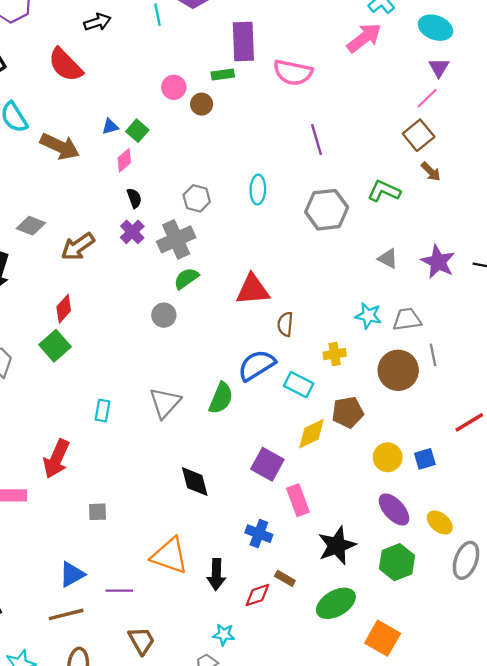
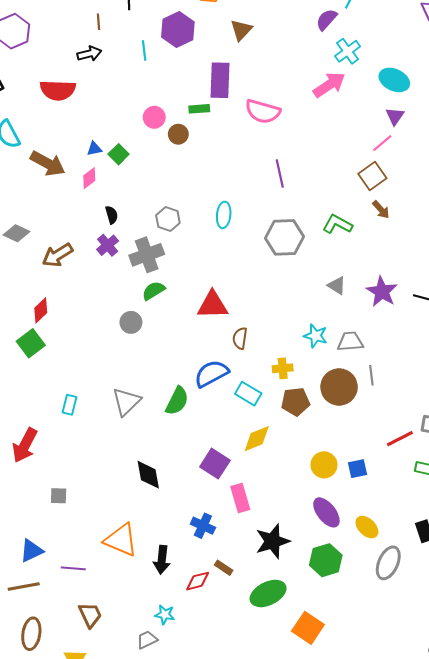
red semicircle: (65, 65) -> (58, 90), turned -48
pink diamond: (124, 160) -> (89, 178), moved
brown pentagon: (348, 412) -> (295, 402), moved

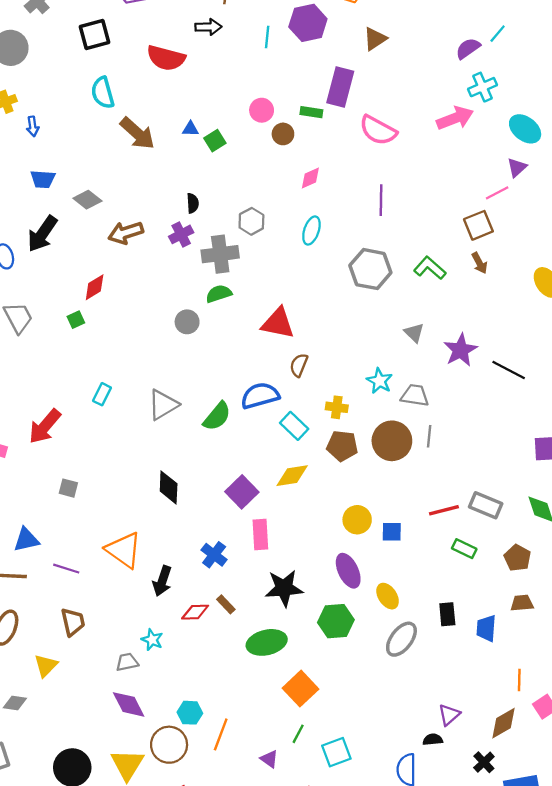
pink diamond: (89, 178) -> (310, 178), moved
green square: (31, 343) -> (76, 320), size x0.6

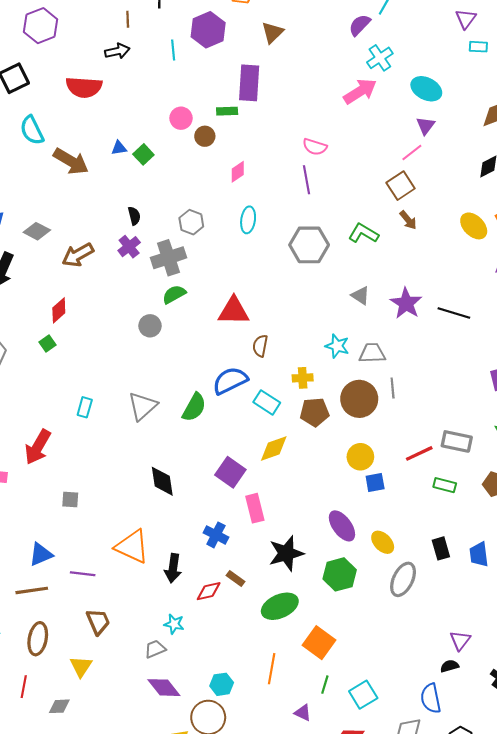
pink semicircle: (378, 130) -> (315, 147), moved, size x0.7
yellow circle: (357, 520) -> (360, 457), moved
orange line: (221, 734) -> (272, 669), moved

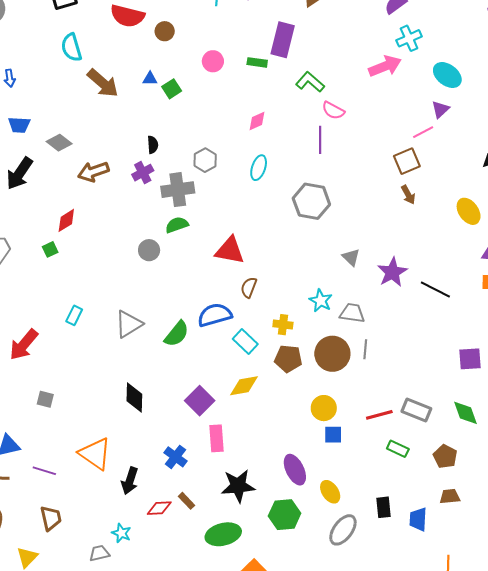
brown circle: (205, 136) -> (165, 31), moved
green L-shape: (363, 233) -> (310, 82), moved

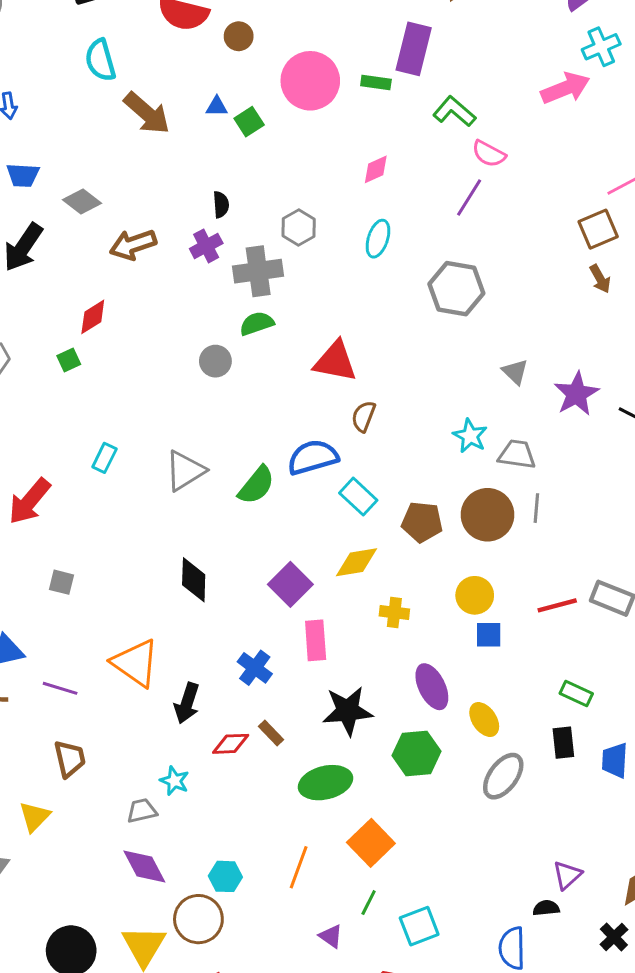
pink circle: (213, 61) -> (310, 81), size x1.8
purple line: (320, 140) -> (469, 197), turned 32
yellow cross: (283, 325) -> (394, 612), moved
green rectangle: (398, 449) -> (576, 693), moved

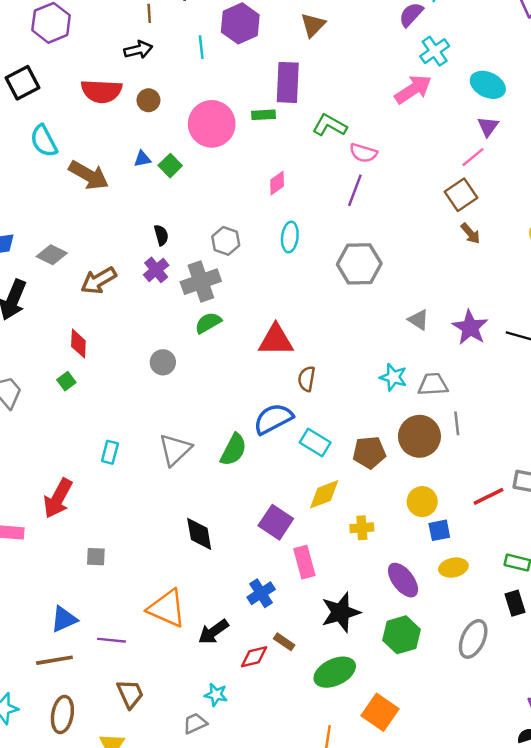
red diamond: (93, 317) -> (78, 344), turned -44
gray circle: (215, 361) -> (163, 362), moved
blue cross: (255, 668) -> (261, 593), turned 32
black arrow: (187, 703) -> (213, 632), turned 48
yellow ellipse: (484, 720) -> (453, 568), moved, turned -56

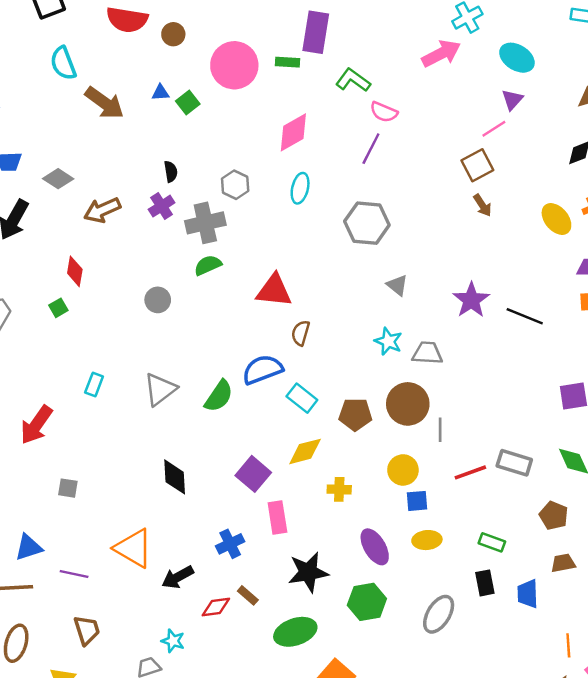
pink diamond: (277, 183) -> (293, 132), size x1.6
gray triangle: (418, 320) -> (397, 285), moved
gray line: (457, 423) -> (440, 430), moved

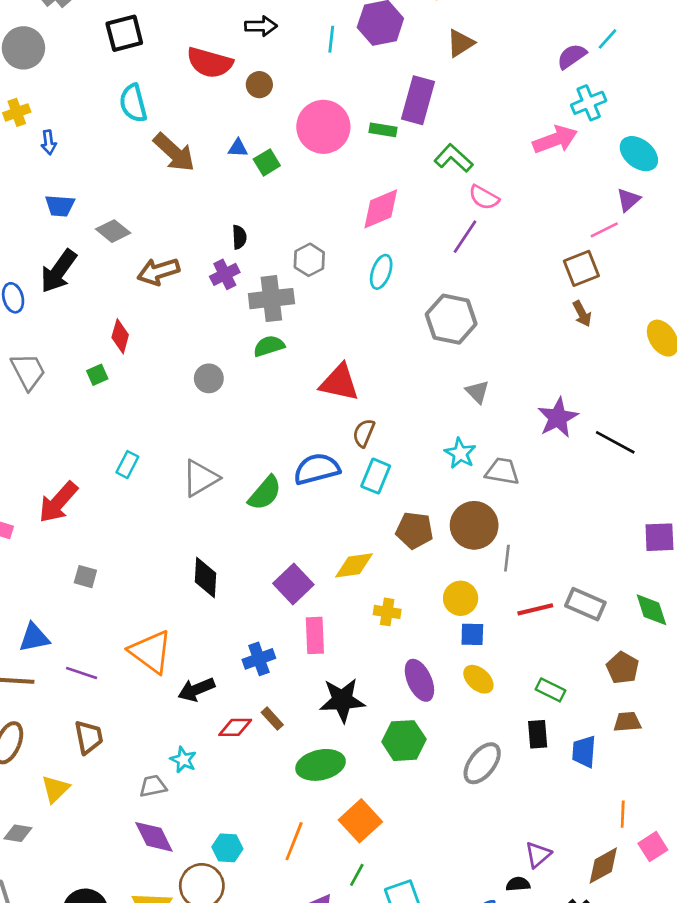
cyan rectangle: (302, 398) -> (376, 476), moved, turned 68
yellow ellipse: (427, 540) -> (478, 679), turned 40

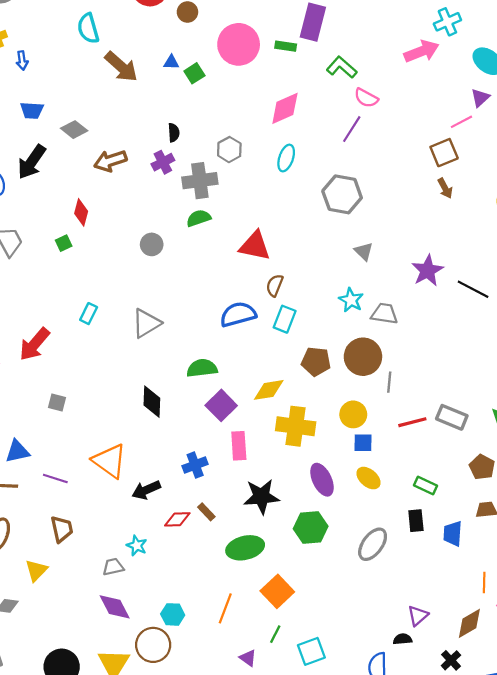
green semicircle: (265, 493) -> (202, 368), moved, turned -136
yellow cross: (387, 612) -> (296, 426), size x1.8

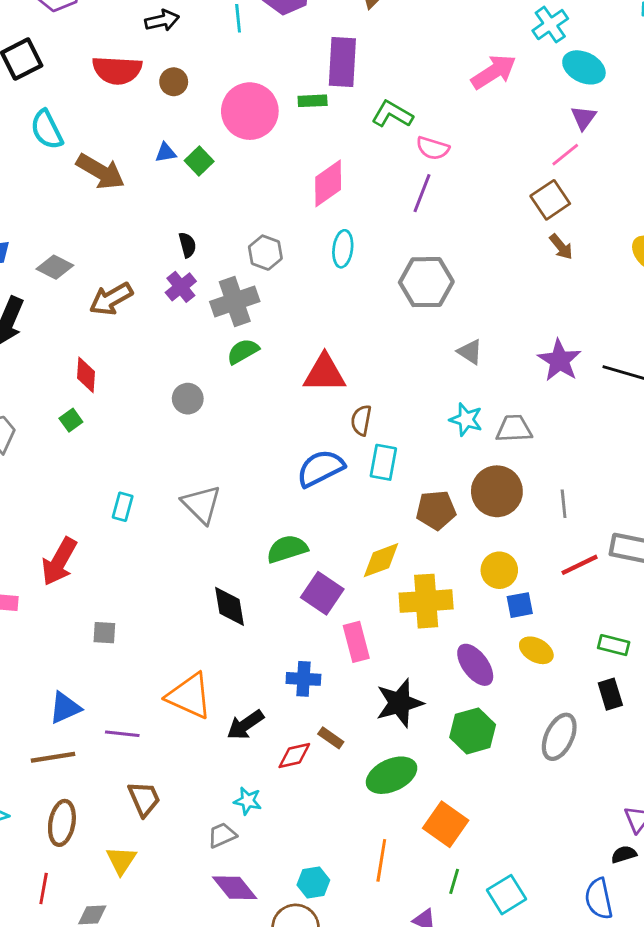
cyan cross: (447, 22) -> (550, 25), moved
gray triangle: (146, 323) -> (202, 504), turned -32
gray line: (389, 382) -> (564, 504), moved
blue cross: (195, 465) -> (303, 679), turned 35

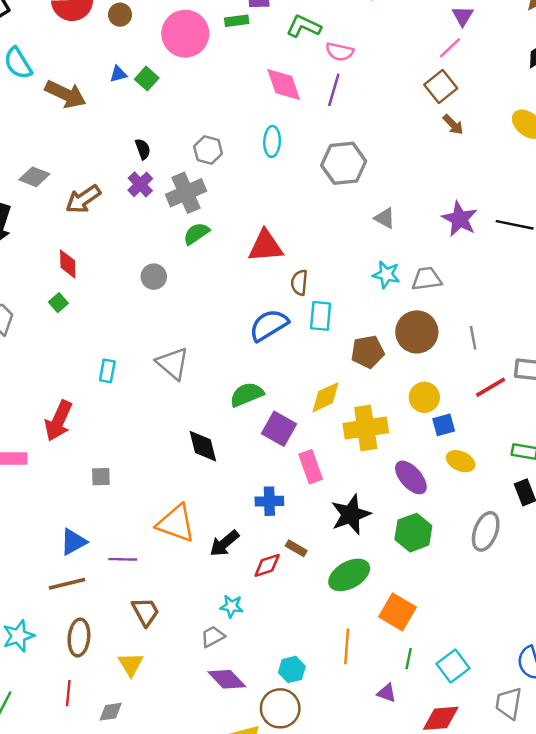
pink diamond: (328, 183) -> (284, 84), moved, turned -69

